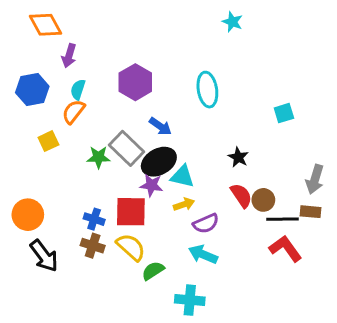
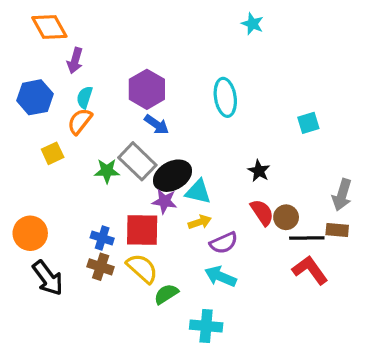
blue arrow: (160, 126) -> (157, 125), moved

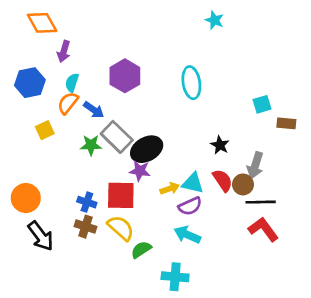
blue arrow: (157, 125) -> (94, 110), moved
cyan triangle: (198, 192) -> (193, 183), moved
gray arrow: (342, 195) -> (255, 165), moved
brown rectangle: (337, 230) -> (286, 123), moved

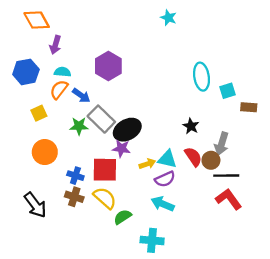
cyan star: (214, 20) -> (169, 18), moved
cyan semicircle: (72, 83) -> (62, 72), turned 77
cyan ellipse: (191, 83) -> (202, 77), moved
orange circle: (26, 198) -> (45, 152), moved

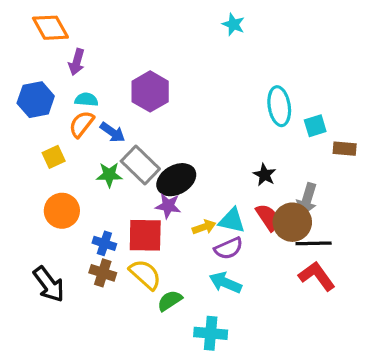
brown circle: (211, 160) -> (292, 222), size x1.5

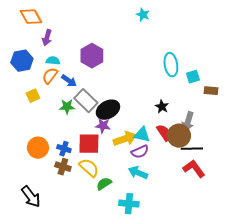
orange circle: (62, 211) -> (38, 148), moved
yellow arrow: (204, 227) -> (125, 139), size x1.6
black arrow: (49, 284) -> (31, 197), moved

